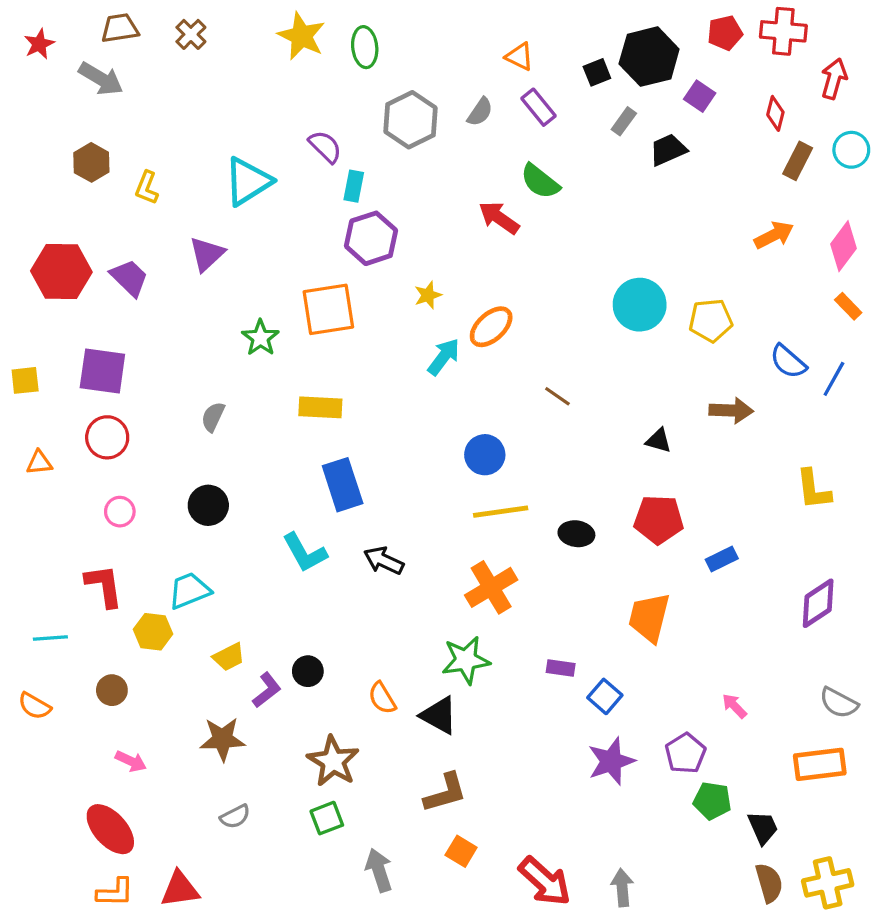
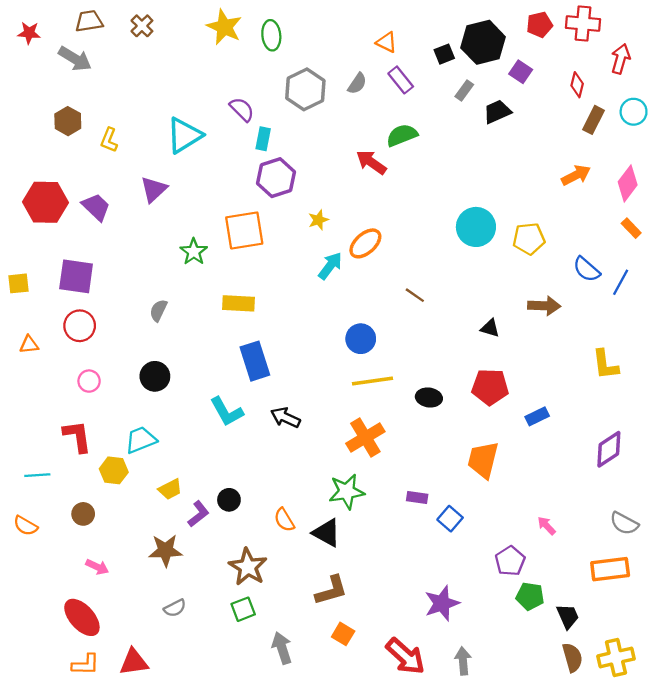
red star: (39, 44) -> (29, 33), turned 30
green semicircle: (540, 181) -> (402, 135), turned 120
purple star: (611, 761) -> (442, 603), moved

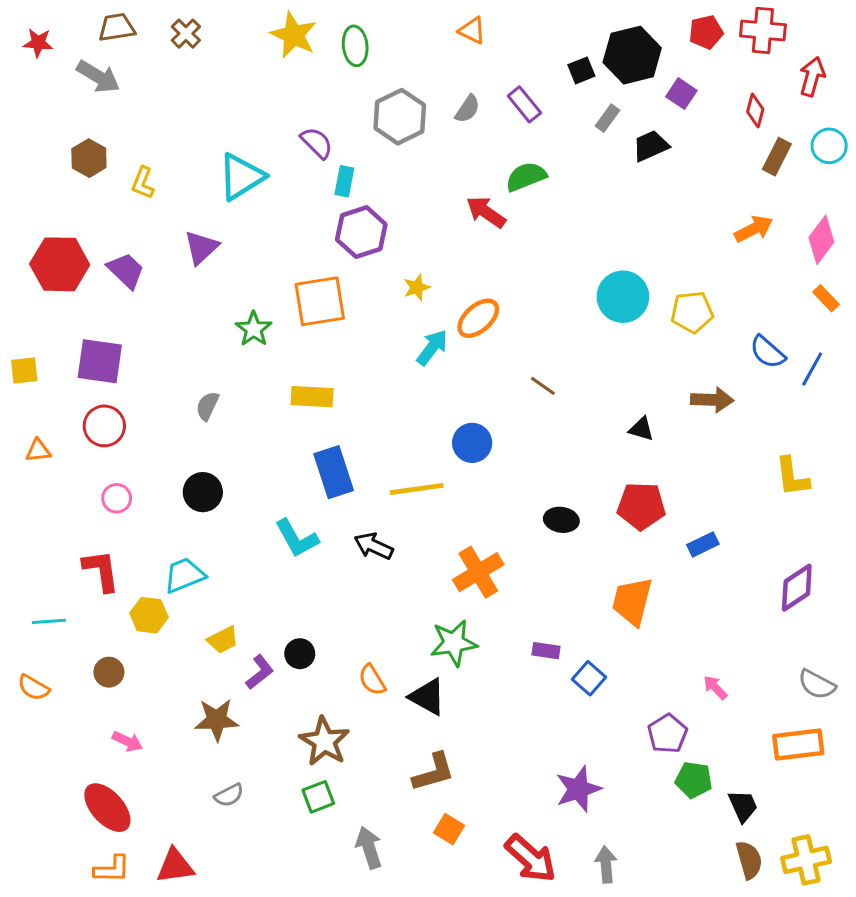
orange triangle: (387, 42) -> (472, 30), moved
yellow line: (372, 381) -> (417, 489), moved

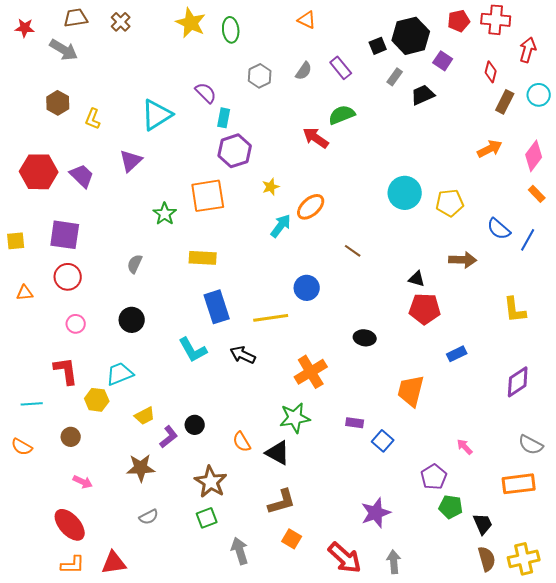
gray hexagon: (400, 117) -> (260, 76), size x0.7
red pentagon: (641, 506) -> (425, 309), moved

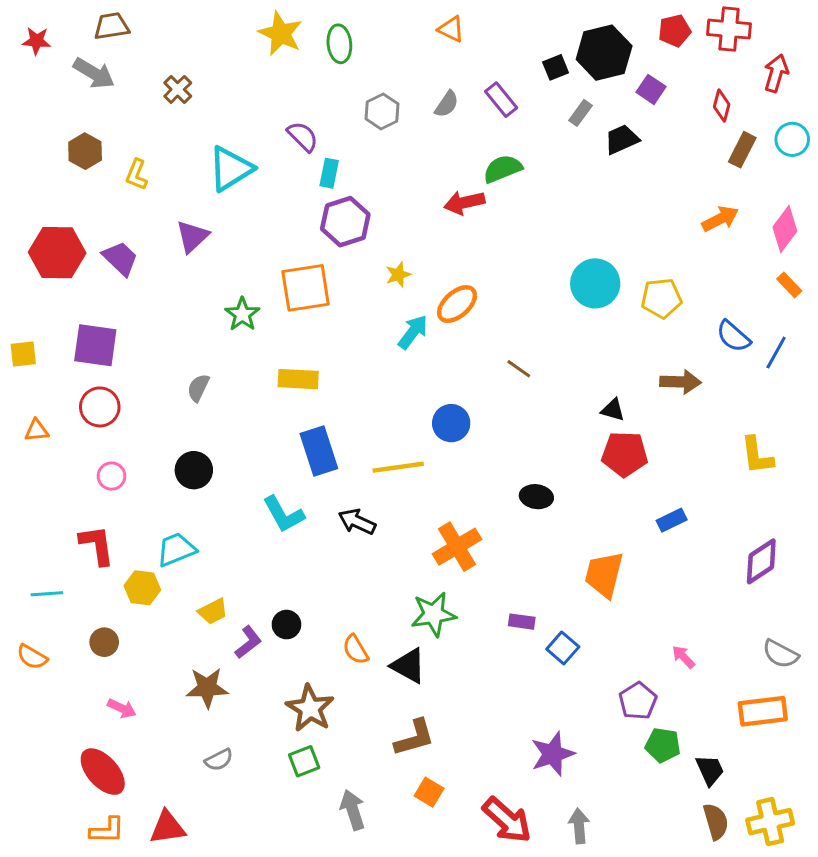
brown cross: (121, 22) -> (178, 89), moved
red arrow: (316, 138) -> (464, 203), turned -48

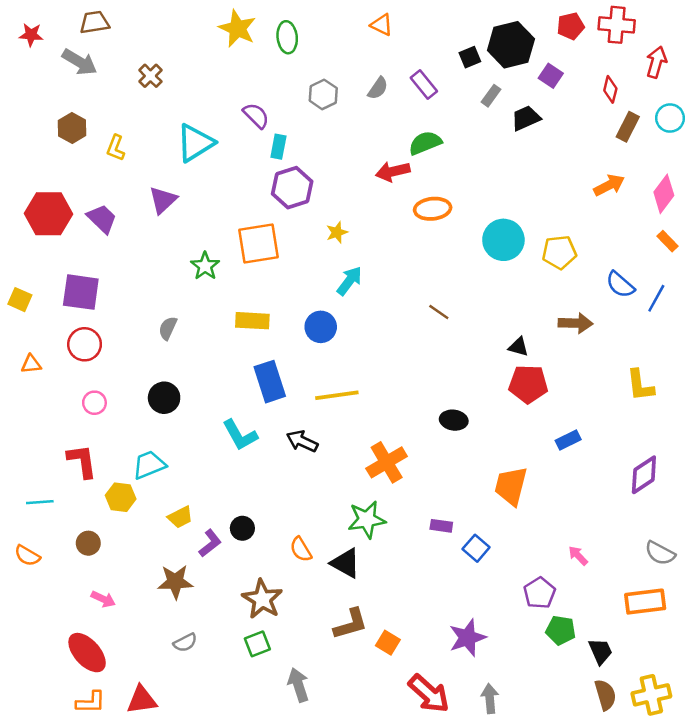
orange ellipse: (457, 304) -> (433, 209), moved, turned 36
yellow square: (23, 354) -> (20, 300), turned 30
blue circle: (451, 423) -> (321, 327), moved
orange square: (429, 792) -> (388, 643), moved

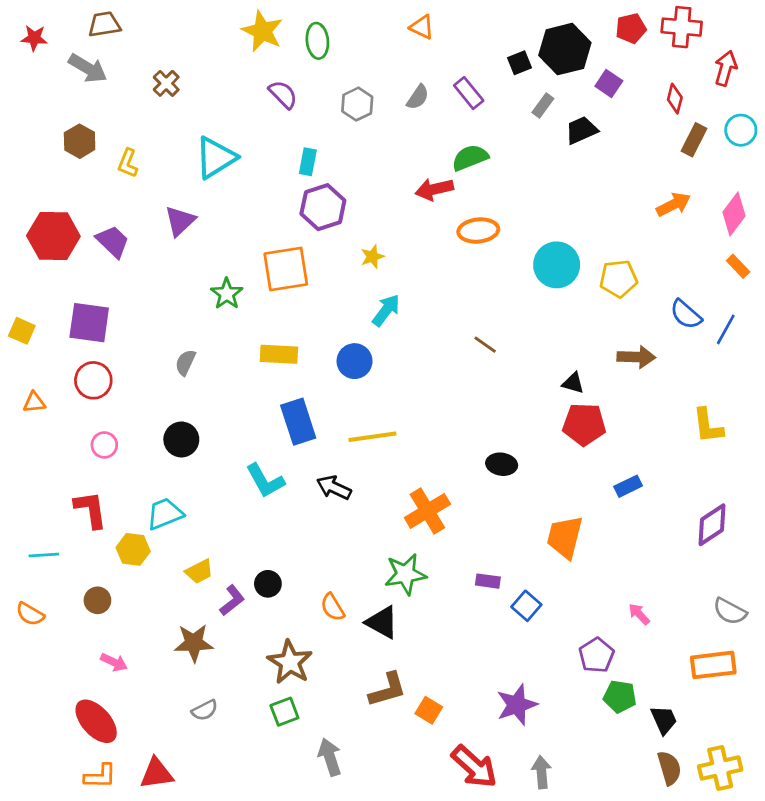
purple semicircle: (256, 116) -> (283, 94), moved

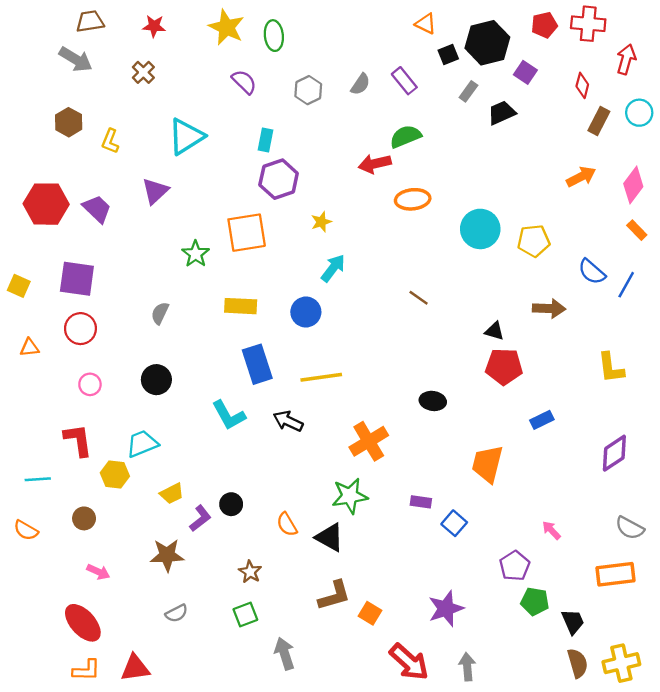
orange triangle: (422, 27) -> (426, 24), moved
red star: (34, 38) -> (154, 26), moved
brown star: (290, 662) -> (250, 572), size x0.6

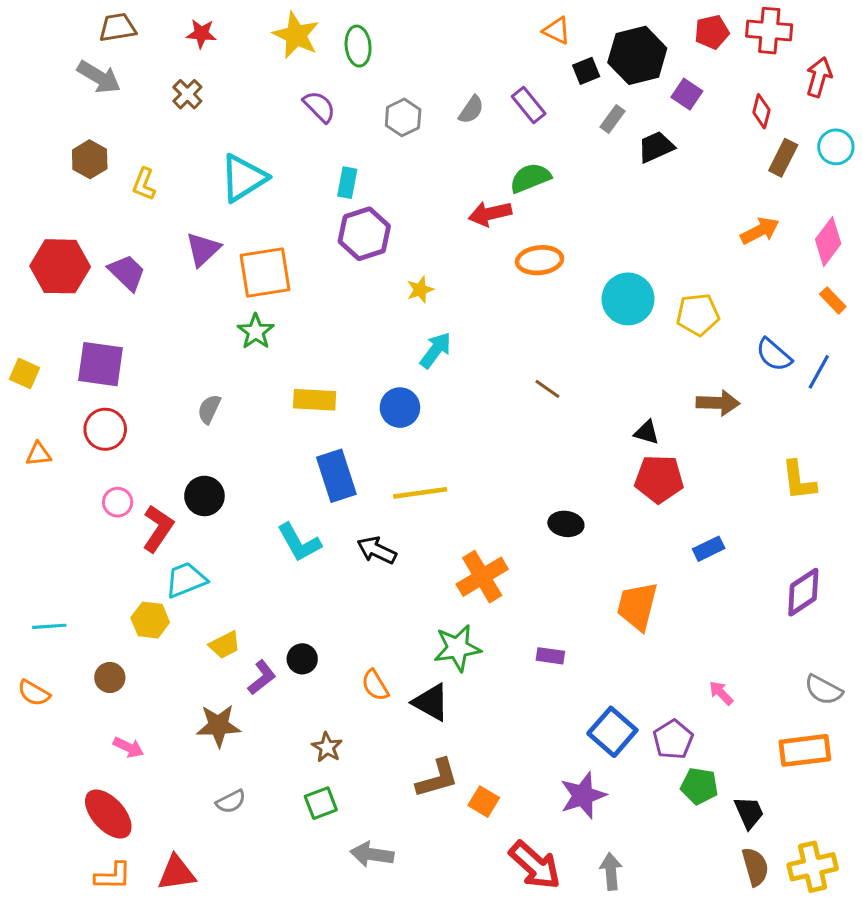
orange square: (247, 233) -> (265, 273), moved
red L-shape: (78, 440) -> (158, 529), moved, turned 42
blue square: (454, 523) -> (612, 732), moved, size x1.4
gray arrow: (285, 654) -> (372, 854), turned -64

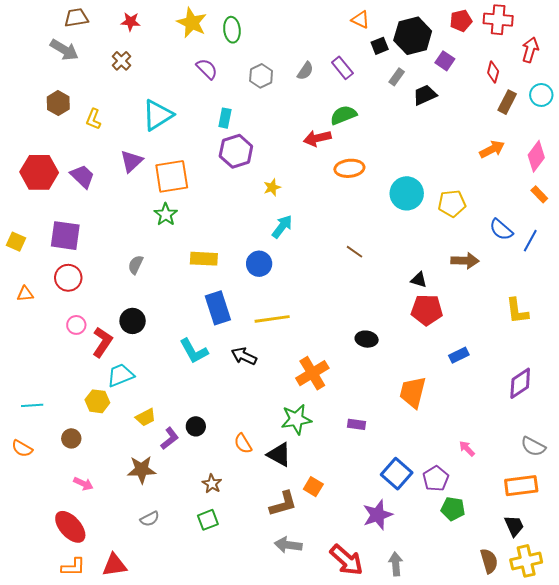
orange square: (484, 802) -> (313, 487), moved
black trapezoid: (749, 812) -> (514, 526), moved
gray arrow: (372, 854) -> (288, 545), moved

